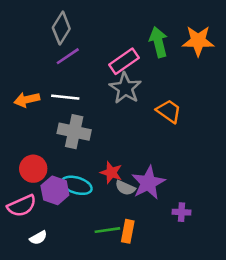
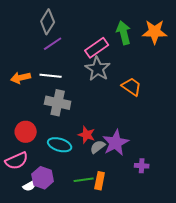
gray semicircle: (125, 188) -> (98, 147), turned 119
purple hexagon: (55, 190) -> (43, 178), moved

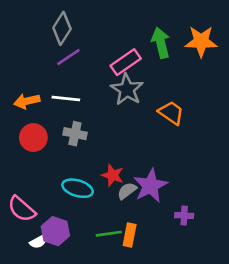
gray cross: (58, 103) -> (75, 134), size x0.7
red circle: (26, 132) -> (33, 138), moved
pink semicircle: (17, 161) -> (22, 209), turned 65

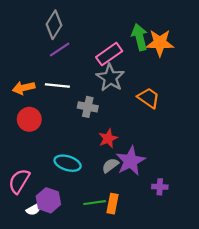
orange star: (201, 41) -> (160, 43), moved
gray cross: (75, 134) -> (88, 107), moved
red star: (113, 175) -> (108, 138), moved, turned 30
pink semicircle: (22, 209) -> (19, 181), turned 80

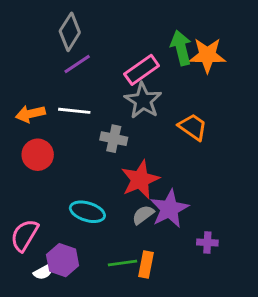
red star: (108, 138) -> (140, 180), size x1.5

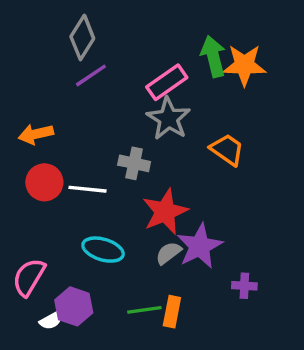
white line: (74, 111) -> (87, 189), moved

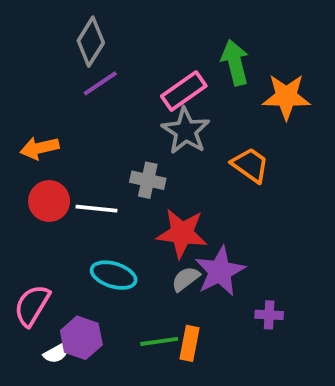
orange star: (244, 65) -> (286, 97), moved
red star: (165, 212) -> (182, 233), turned 30

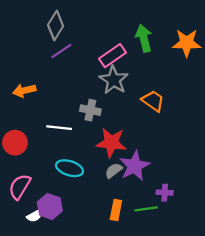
orange star: (286, 97) -> (187, 43), moved
red circle: (49, 201) -> (15, 143), moved
green line: (159, 341) -> (146, 209), moved

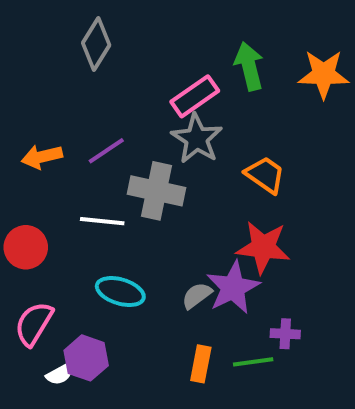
purple line: (61, 51) -> (106, 151), moved
gray cross: (90, 110) -> (157, 191), size x1.5
red star: (111, 143) -> (263, 247), moved

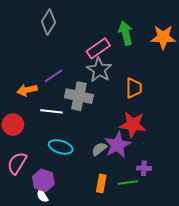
orange arrow: (42, 157) -> (27, 90), moved
orange trapezoid: (265, 175) -> (134, 88), turned 55
white semicircle: (60, 374) -> (42, 196), moved, turned 88

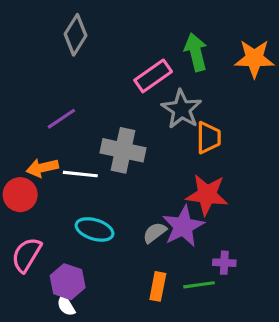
gray star: (99, 70) -> (182, 109), moved
purple line: (54, 76) -> (61, 119), moved
orange arrow: (27, 90) -> (42, 168), moved

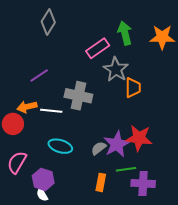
red star: (207, 195) -> (139, 138), moved
purple cross: (224, 263) -> (143, 183), moved, size x1.6
green line: (199, 285) -> (126, 169), moved

